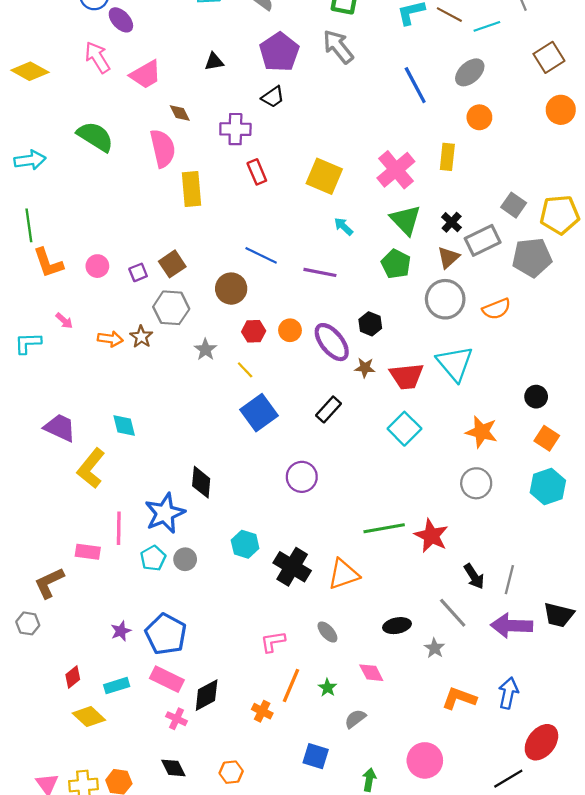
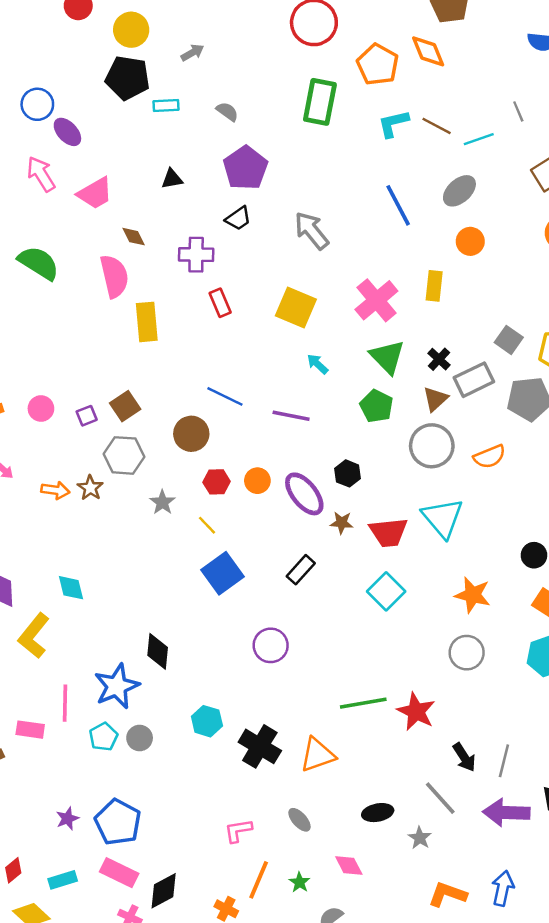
gray arrow: (338, 47) -> (312, 231), moved

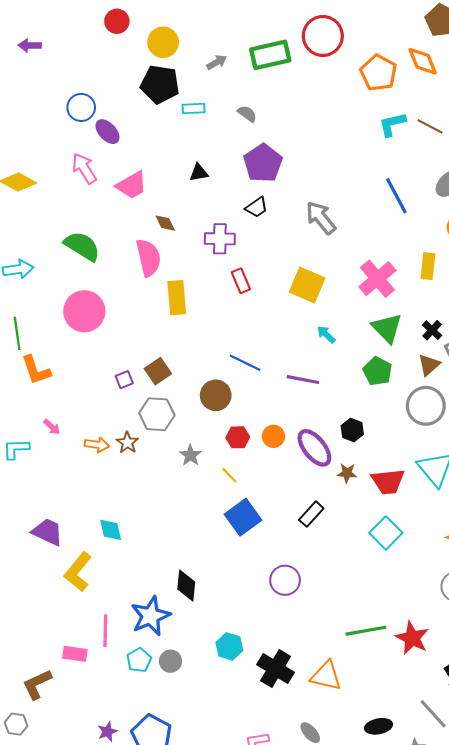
green rectangle: (320, 102) -> (270, 55), moved, turned 66
pink circle: (41, 409) -> (84, 311), moved, size x1.8
orange triangle: (318, 755) -> (326, 676), turned 32

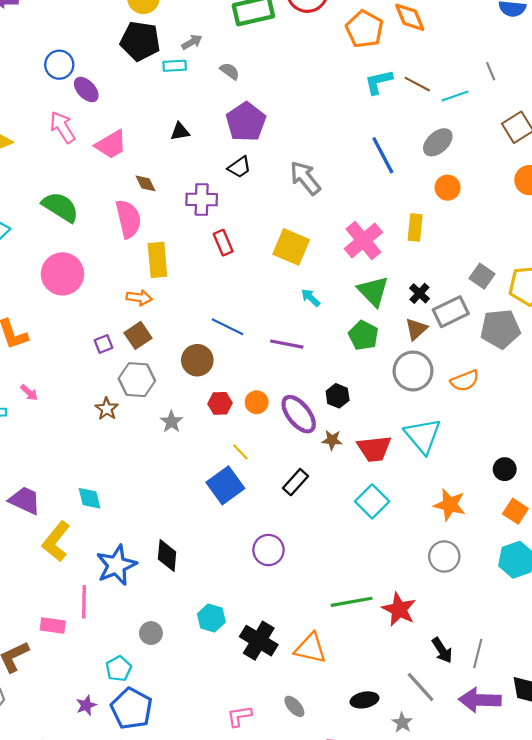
gray arrow: (217, 62) -> (192, 42), moved
orange arrow: (97, 445) -> (139, 298), moved
yellow line: (229, 475) -> (240, 452), moved
blue star: (151, 616) -> (116, 565), moved
cyan pentagon: (139, 660) -> (119, 669), moved

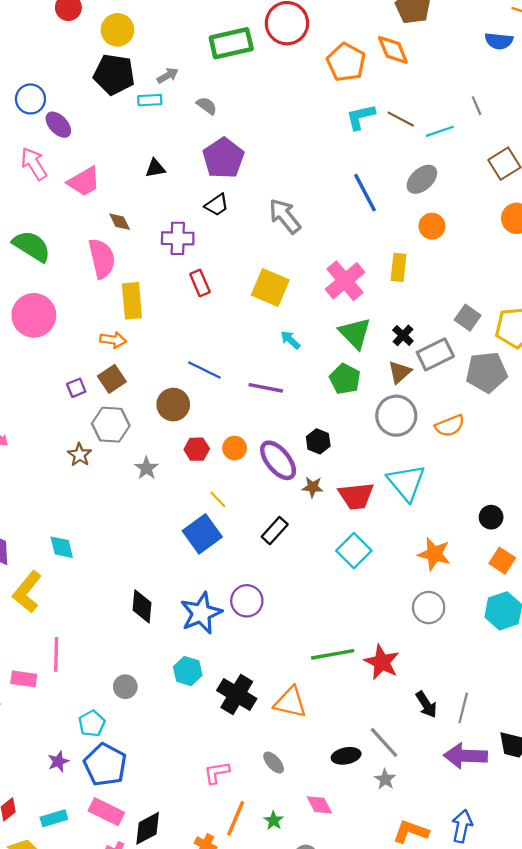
blue star: (116, 565) -> (201, 613), moved
gray line: (421, 687) -> (384, 742), moved

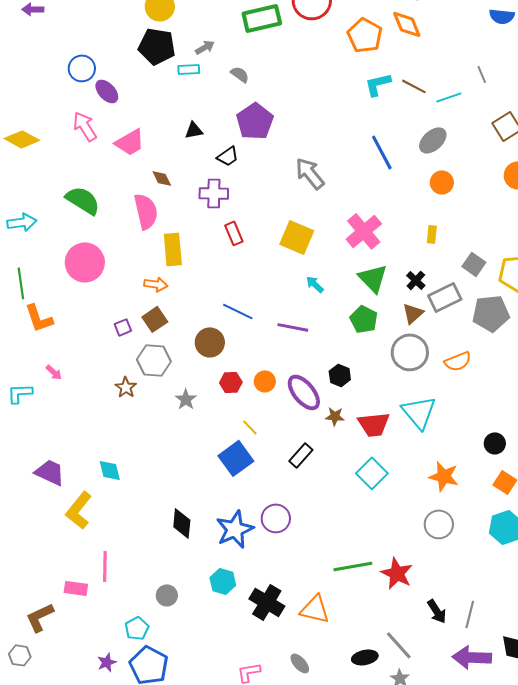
black trapezoid: (217, 205) -> (228, 156), moved
yellow rectangle: (398, 267) -> (432, 234), moved, size x0.7

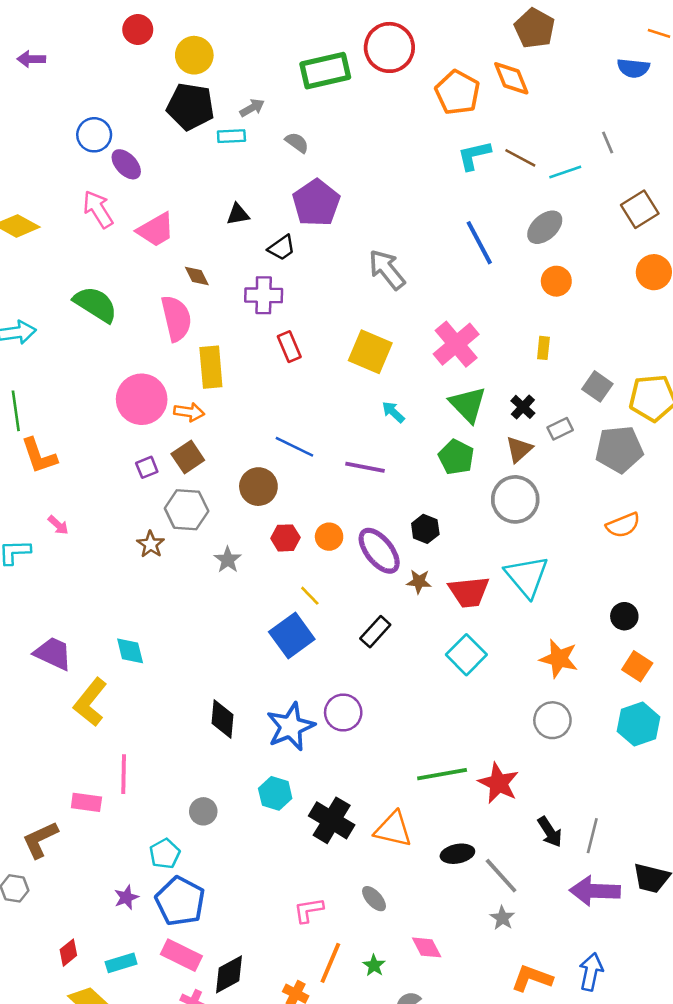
pink circle: (85, 262) -> (142, 399), moved
gray rectangle: (445, 297) -> (560, 429), size x0.6
orange semicircle: (458, 361) -> (623, 525), moved
black ellipse: (365, 657) -> (457, 854), moved

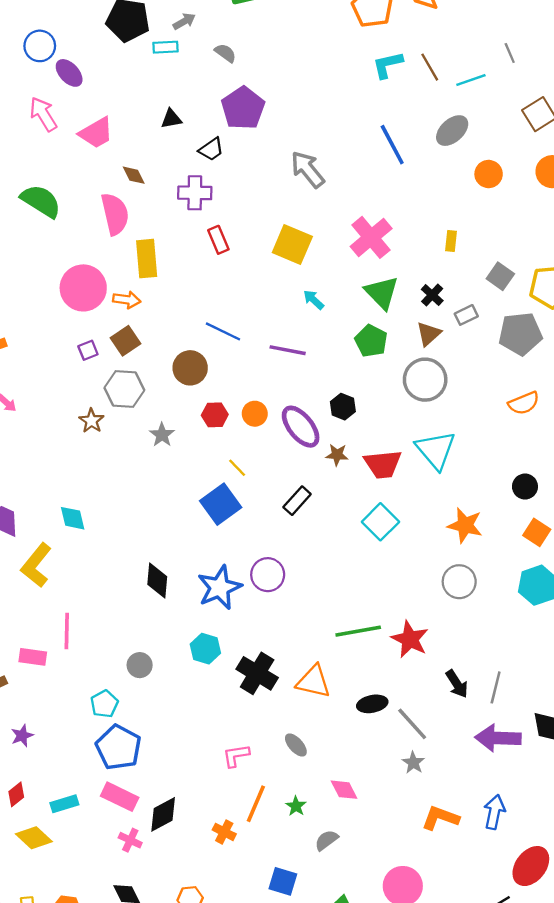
brown line: (520, 158) -> (430, 67), turned 32
orange circle: (556, 281) -> (489, 174), moved
purple star: (126, 897) -> (22, 736), moved

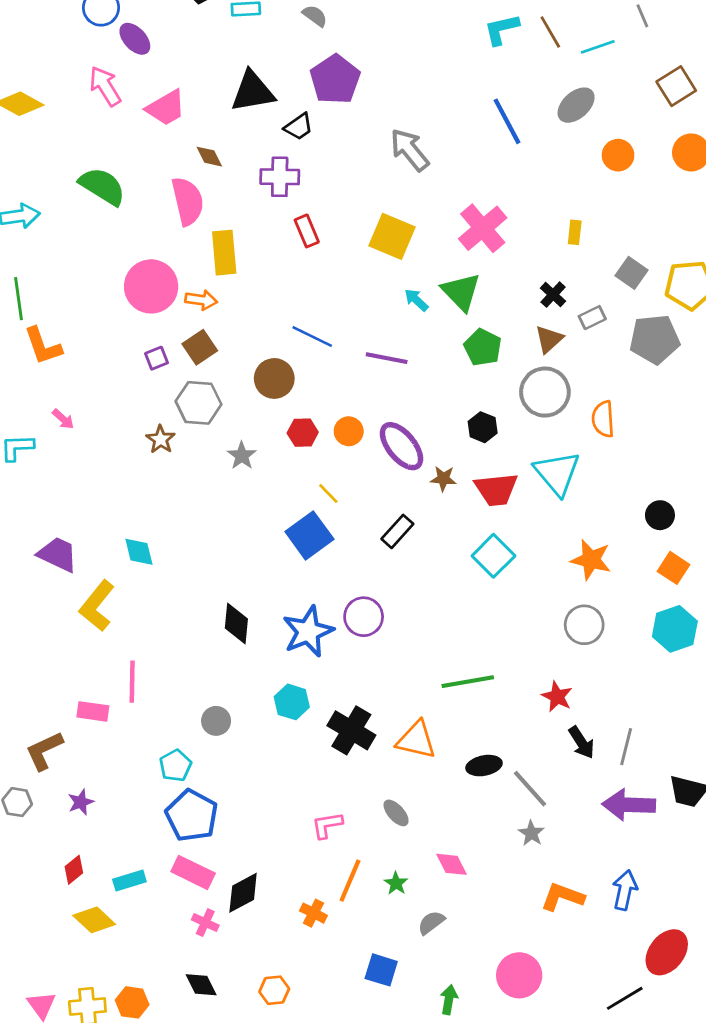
black triangle: (171, 119) -> (253, 92), size x1.8
green triangle: (382, 293) -> (461, 292), moved
orange semicircle: (524, 403) -> (603, 419), moved, turned 108
black hexagon: (343, 407) -> (483, 427), moved
red star: (410, 639) -> (557, 697), moved, size x0.7

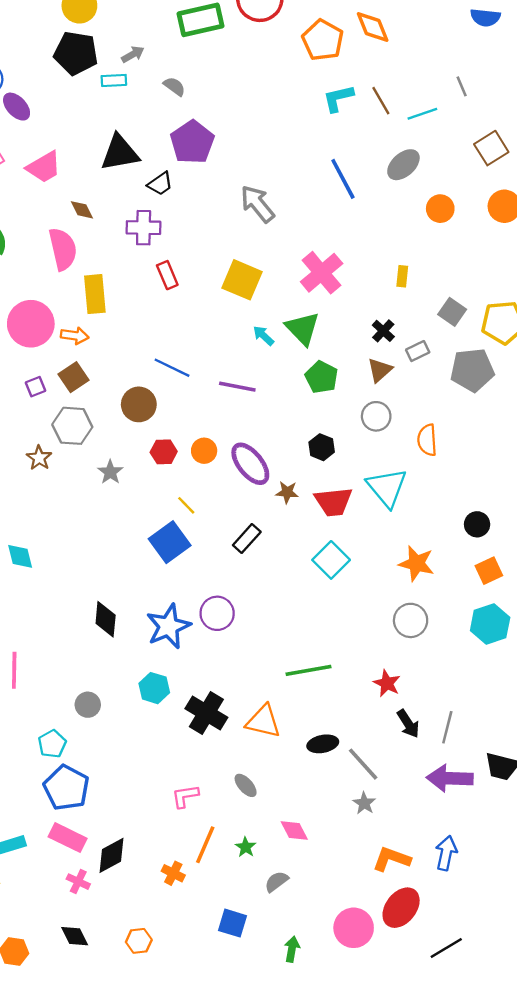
gray circle: (545, 392) -> (376, 416), size x0.7
orange square: (673, 568) -> (489, 571), turned 32
red ellipse: (667, 952) -> (401, 908), moved

